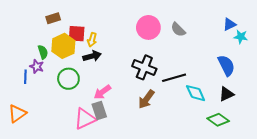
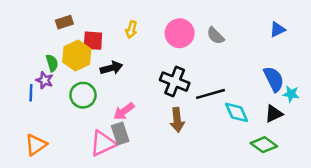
cyan star: (241, 37) -> (291, 94), moved
yellow arrow: (92, 40) -> (131, 30), moved
brown arrow: (146, 99) -> (177, 120), turned -42
orange triangle: (17, 114) -> (36, 145), moved

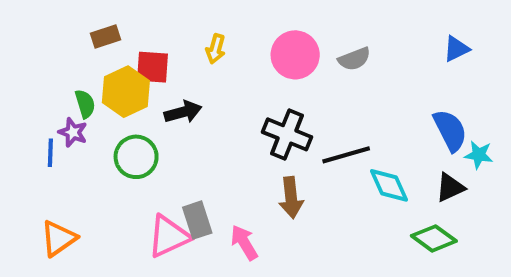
gray semicircle: (215, 36) -> (354, 59), turned -66
pink arrow: (124, 111) -> (244, 243), moved, turned 95

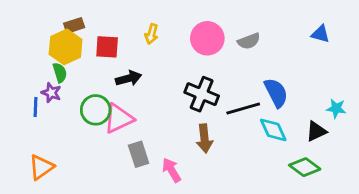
blue triangle: (456, 49) -> (320, 34), turned 42
yellow hexagon: (126, 92) -> (66, 47), moved
blue semicircle: (450, 130) -> (276, 93), moved
pink triangle: (169, 236) -> (119, 118), moved

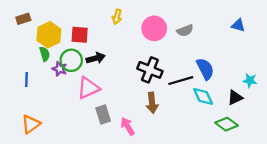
brown rectangle: (74, 25) -> (23, 19), moved
yellow arrow: (151, 34) -> (117, 17), moved
purple star: (51, 93) -> (60, 69), moved
green circle: (96, 110) -> (71, 60), moved

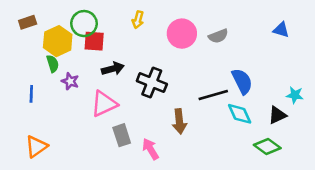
green circle: (71, 60) -> (84, 24), moved
black cross: (150, 70) -> (152, 82), moved

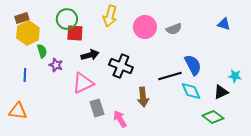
yellow arrow: (138, 20) -> (110, 16), size x1.5
yellow hexagon: (58, 41) -> (28, 33), moved
orange triangle: (36, 146) -> (18, 111), moved, turned 42

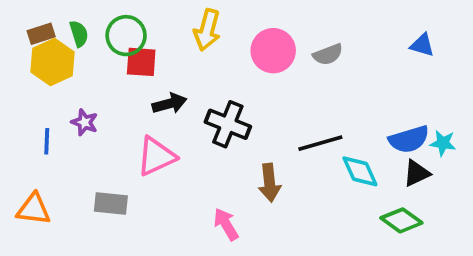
green semicircle: (42, 51) -> (79, 34), moved
purple star: (56, 65) -> (85, 122), moved
blue semicircle: (193, 65) -> (409, 139), moved, turned 100
gray rectangle: (97, 108) -> (111, 203), moved, turned -66

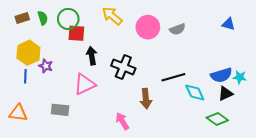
yellow arrow: (207, 30) -> (112, 16), turned 115
yellow hexagon: (52, 62) -> (28, 53), moved
black arrow: (169, 103) -> (92, 56), turned -84

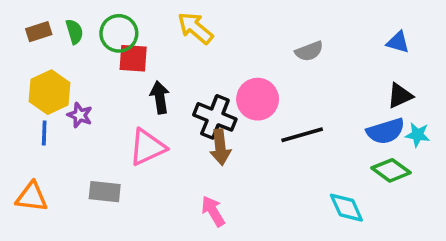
pink circle: (148, 27) -> (258, 99), moved
cyan diamond: (195, 92) -> (346, 208), moved
black triangle: (225, 94) -> (400, 96), moved
brown arrow: (146, 99) -> (220, 147), moved
green diamond: (217, 119) -> (391, 170), moved

